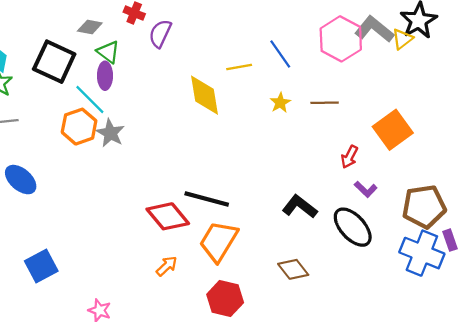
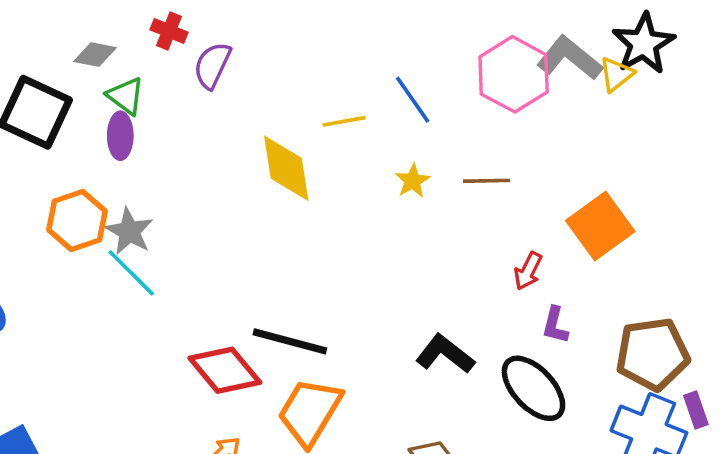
cyan line: (90, 99) -> (131, 273), moved
purple L-shape: (366, 189) -> (555, 325), turned 60

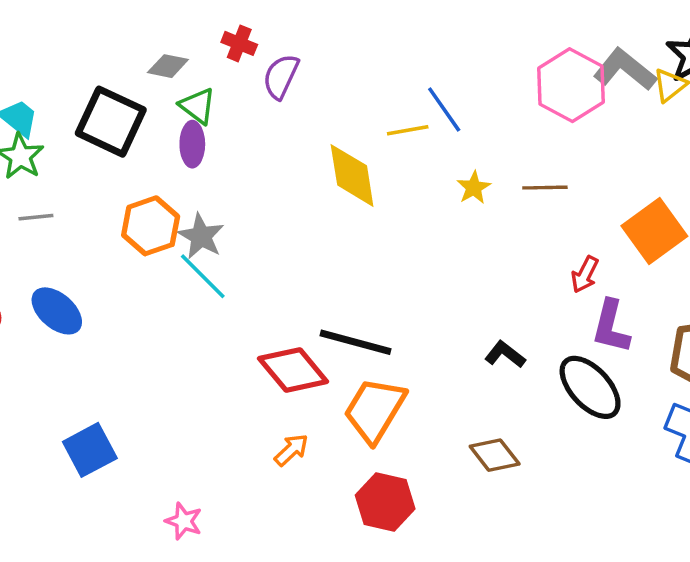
blue line: (413, 100) -> (444, 109), moved
purple L-shape: (555, 325) -> (611, 327), size x1.5
black L-shape: (445, 354) -> (505, 354), size x0.7

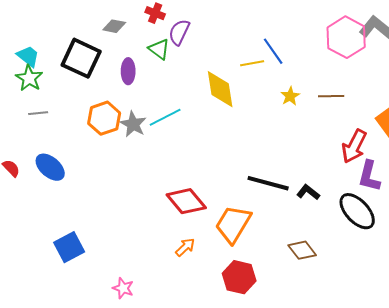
green triangle: (198, 106) -> (159, 49), moved
red arrow: (585, 274) -> (354, 146), size x1.6
cyan line: (203, 276) -> (165, 117), moved, turned -72
black line: (356, 342) -> (268, 183), moved

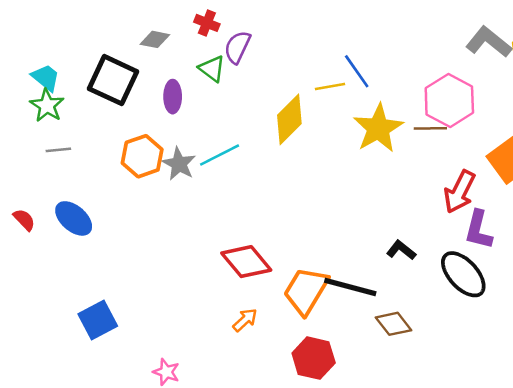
pink hexagon: (346, 37) -> (449, 100), moved
yellow diamond: (220, 89) -> (289, 119), turned 54
yellow star: (290, 96) -> (378, 128), size x2.0
black line: (268, 183) -> (350, 287), moved

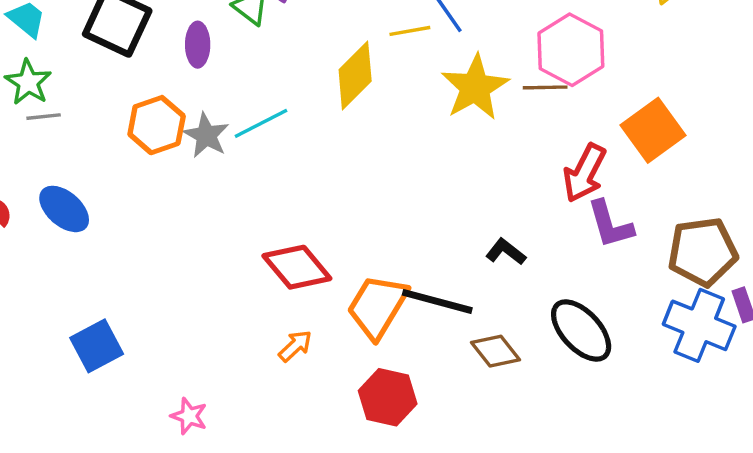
green star: (47, 105) -> (28, 82), moved
purple L-shape: (479, 230) -> (610, 224), turned -30
black ellipse: (463, 274) -> (581, 330), moved

